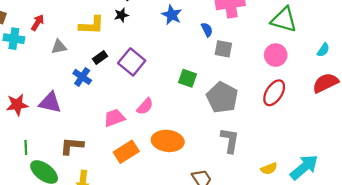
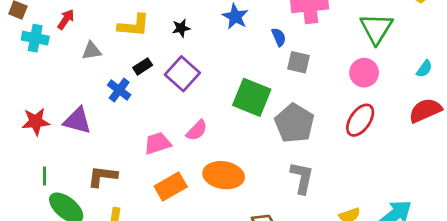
black star: (121, 15) -> (181, 28), moved
green triangle: (284, 20) -> (376, 28), turned 44
green square: (187, 78) -> (252, 97), size x1.6

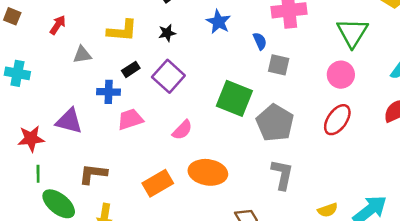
cyan cross: (35, 38) -> (17, 73), moved
blue cross: (119, 90) -> (109, 92), turned -35
red star: (36, 122) -> (31, 139), moved
pink trapezoid: (157, 143) -> (130, 119), moved

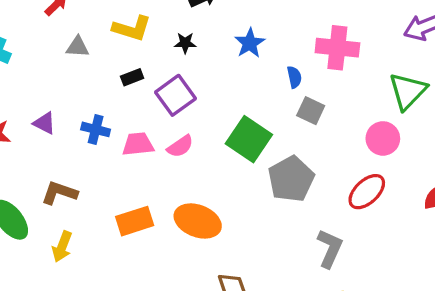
blue cross: (109, 92) -> (96, 129), moved
pink trapezoid: (130, 119) -> (138, 144), moved
purple triangle: (69, 121) -> (44, 123), size x0.7
pink semicircle: (182, 130) -> (180, 146), moved
gray L-shape: (282, 175) -> (330, 248), moved

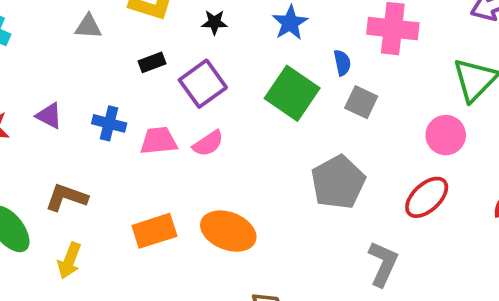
green square: (249, 139) -> (292, 93), moved

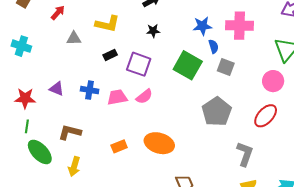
black star: (214, 22) -> (153, 31), moved
blue star: (290, 23) -> (202, 26), moved, turned 30
purple square: (203, 84) -> (139, 64), turned -30
orange rectangle: (154, 231) -> (119, 146), size x0.7

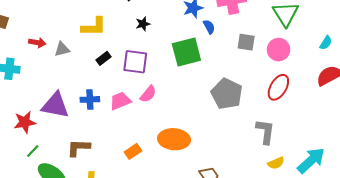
red arrow: (58, 13) -> (37, 43), moved, turned 70
green square: (188, 65) -> (186, 52), turned -32
gray square: (226, 67) -> (246, 42), moved
purple triangle: (57, 89) -> (55, 105), size x1.8
green line: (27, 126) -> (33, 151), turned 48

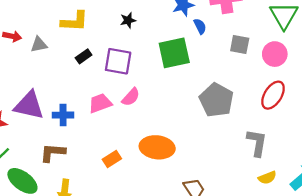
blue cross: (90, 99) -> (63, 115), moved

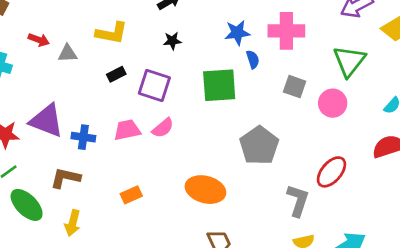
red ellipse: (273, 95) -> (331, 172), moved
orange ellipse: (157, 147) -> (205, 190), moved

